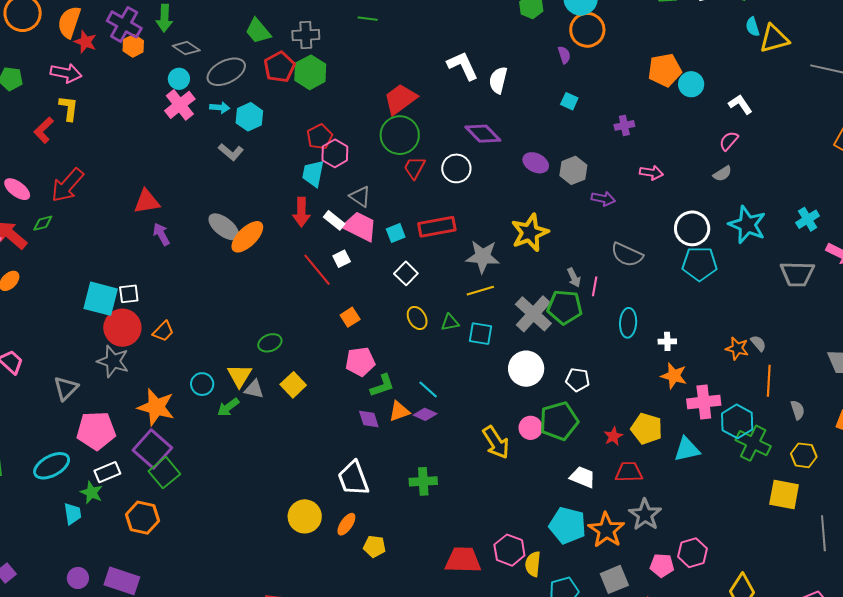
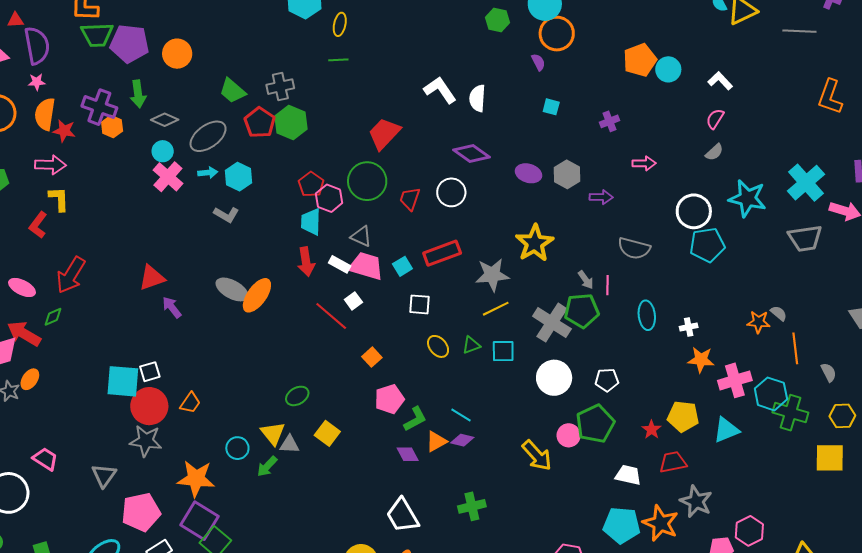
green circle: (400, 135) -> (367, 181), moved
cyan cross: (808, 219) -> (806, 183), size x1.6
white square: (406, 273) -> (419, 304), turned -30

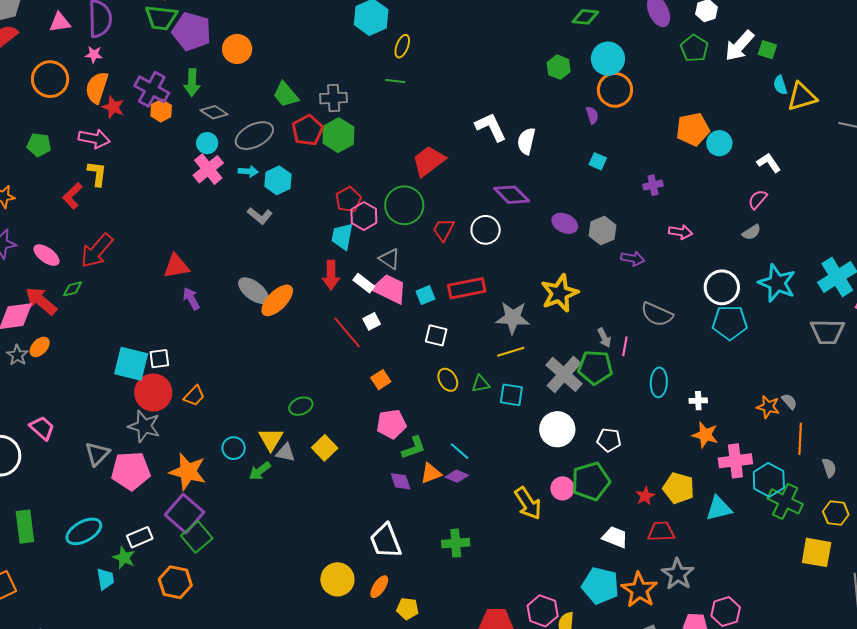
pink pentagon: (141, 512) -> (131, 471), moved

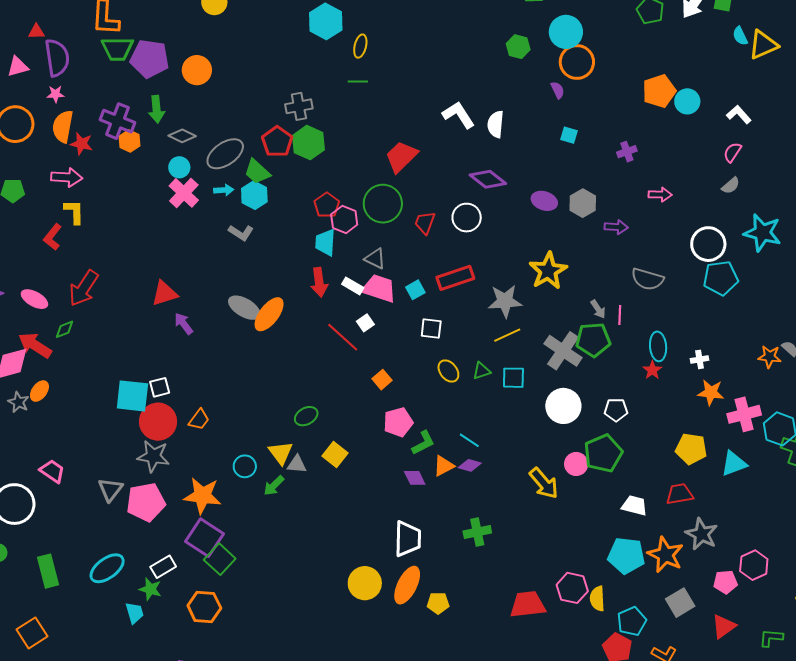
green trapezoid: (286, 95) -> (257, 172), moved
red star: (645, 496) -> (652, 370), moved
white trapezoid: (386, 541) -> (408, 539), turned -150
orange ellipse: (379, 587) -> (407, 585), size x1.6

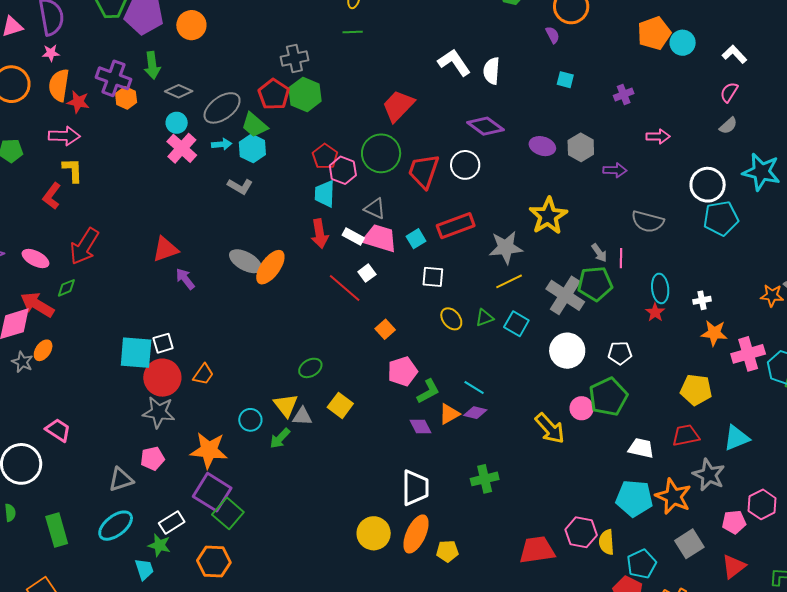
red trapezoid: (425, 223) -> (424, 171), size x1.5
cyan square: (513, 378) -> (516, 324), turned 30
cyan triangle: (734, 464) -> (737, 438), moved
gray triangle: (110, 490) -> (121, 480), moved, turned 36
pink pentagon: (146, 502) -> (152, 458), size x0.6

